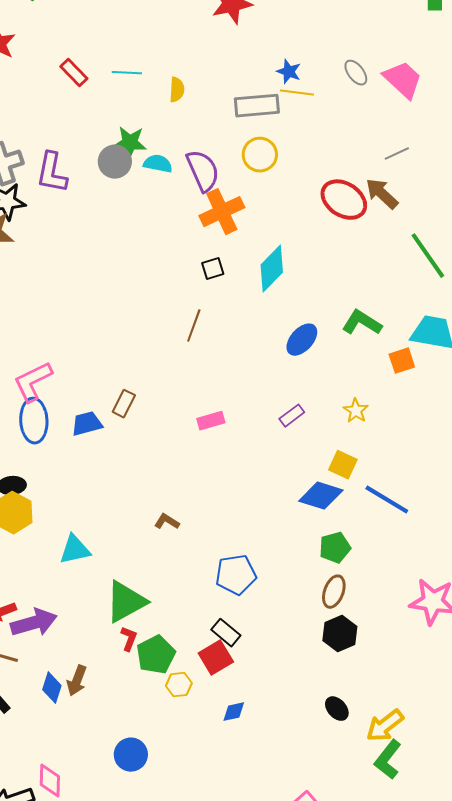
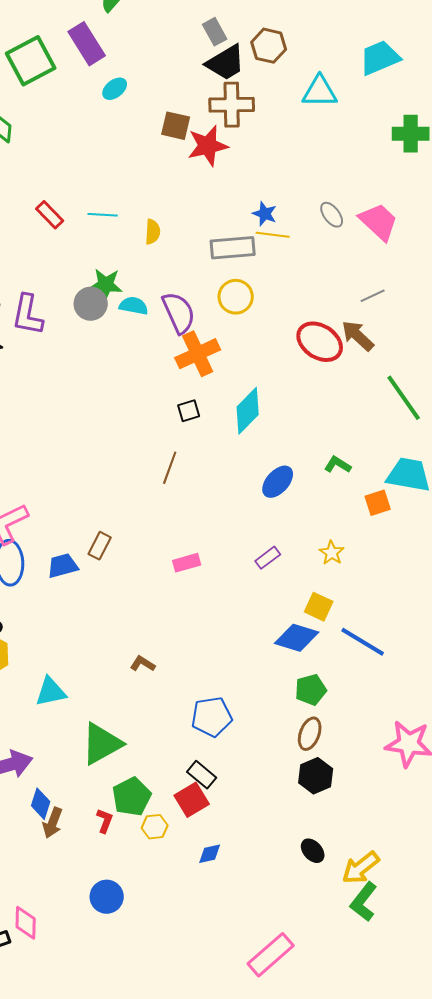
green L-shape: (362, 323) -> (338, 465), size x0.7
red L-shape: (129, 639) -> (105, 821), moved
blue diamond: (52, 688) -> (41, 804), moved

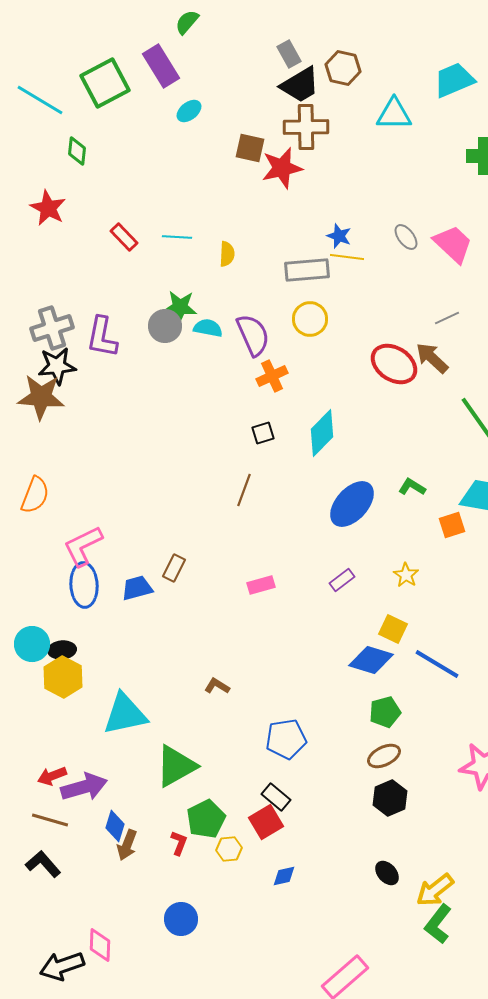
orange cross: (198, 354) -> (272, 376), size x0.7
blue ellipse: (278, 482) -> (352, 504), size x1.4
cyan triangle: (51, 692) -> (125, 714), size x1.4
brown ellipse: (310, 734) -> (384, 756), turned 44

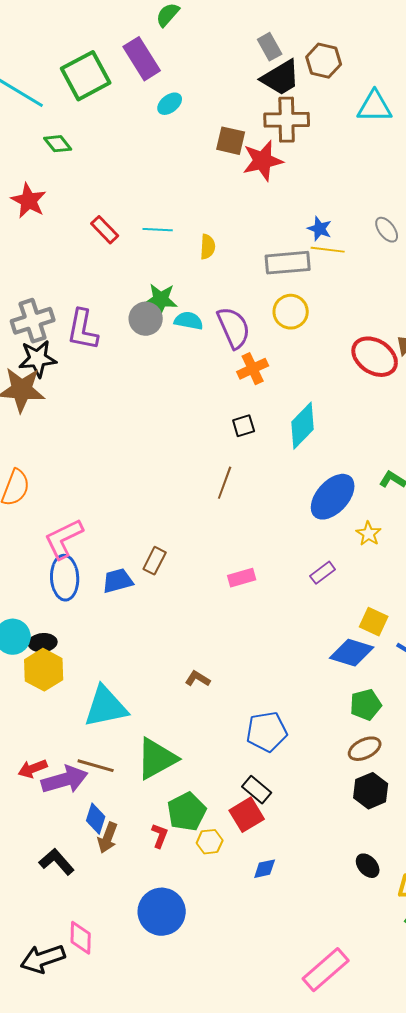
green diamond: (77, 151) -> (58, 144), turned -44
yellow star: (406, 575) -> (369, 534), moved
brown line: (50, 820) -> (96, 766), moved
black L-shape: (43, 864) -> (57, 862), moved
blue circle: (181, 919) -> (162, 912), size x1.4

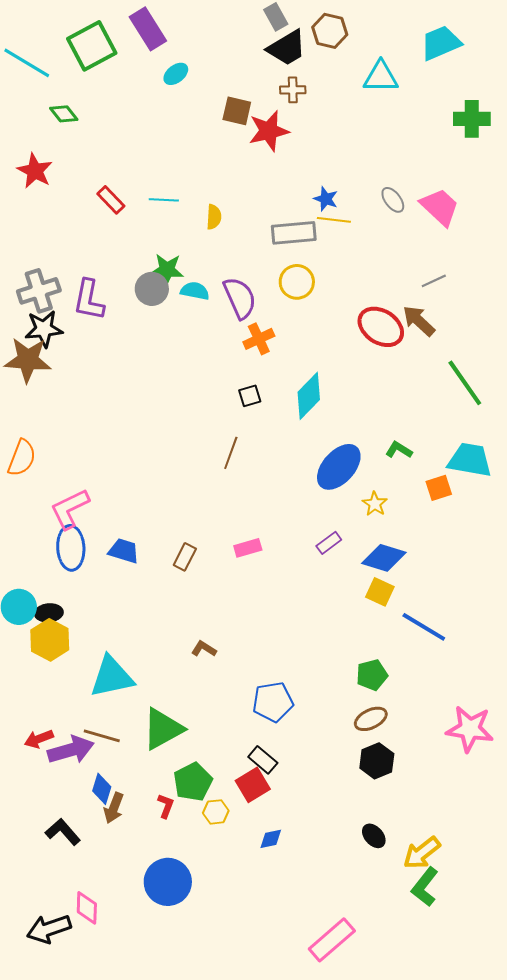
brown cross: (287, 120) -> (293, 90), size x0.6
brown rectangle: (155, 561) -> (185, 557), moved
blue trapezoid: (118, 581) -> (124, 551), turned 32
blue diamond: (352, 653) -> (384, 558), moved

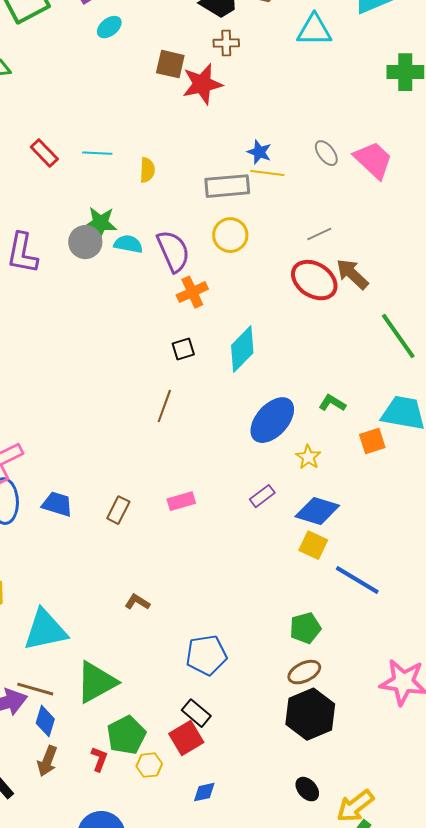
gray line: (434, 281) -> (319, 234), moved
black hexagon: (377, 761) -> (310, 714), size x1.4
blue diamond: (102, 789) -> (45, 721), moved

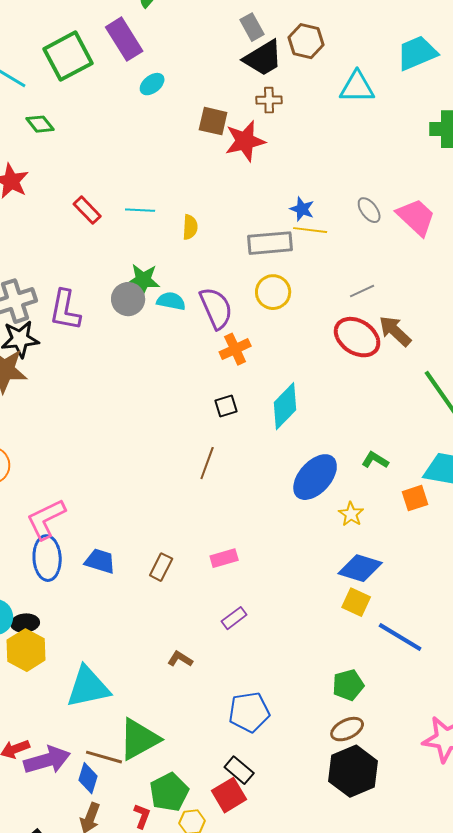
purple rectangle: (262, 496) -> (234, 618), moved
brown line: (35, 689) -> (104, 757), moved

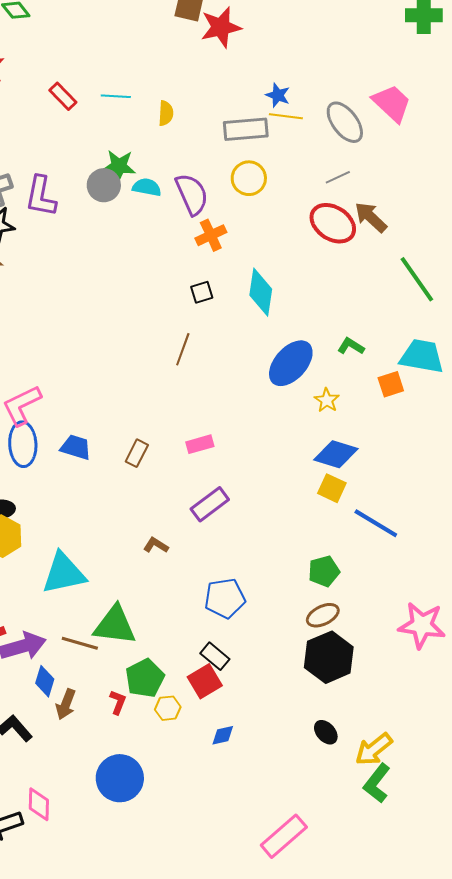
gray ellipse: (369, 210) -> (345, 122), moved, size x1.6
cyan diamond: (285, 406) -> (261, 292), turned -36
purple rectangle: (234, 618) -> (210, 504), size x1.5
green triangle: (139, 739) -> (115, 625), turned 36
blue diamond: (88, 778) -> (45, 681), moved

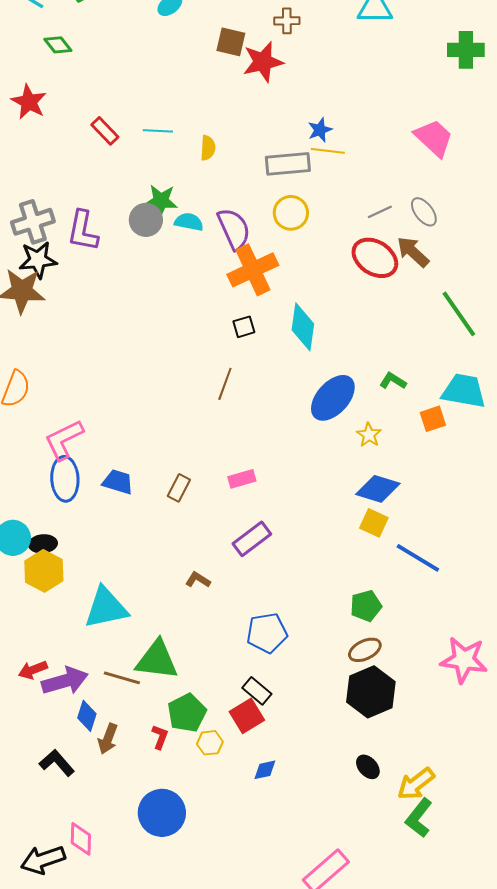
blue star: (278, 95) -> (320, 130), turned 30
gray ellipse: (345, 122) -> (424, 212), moved, size x0.7
orange cross: (211, 235) -> (253, 270), size x1.6

